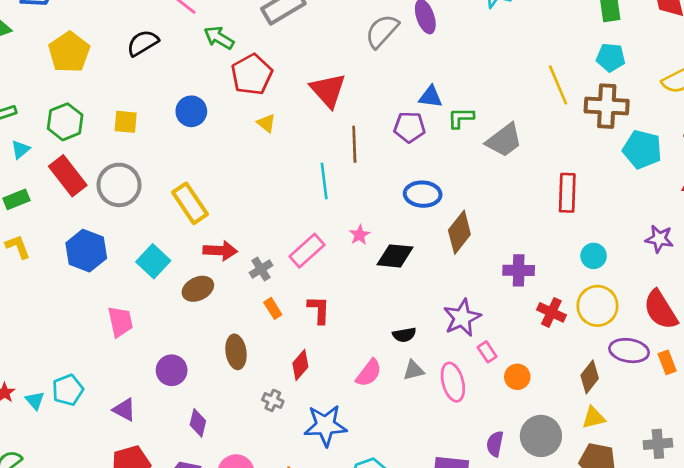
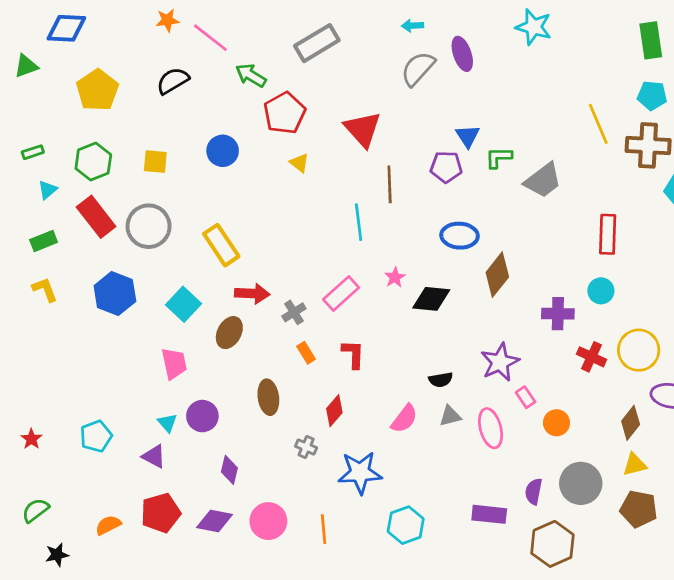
blue triangle: (431, 97) -> (468, 136), turned 50
cyan circle: (594, 256) -> (601, 291), moved
brown ellipse: (198, 289) -> (229, 333), turned -36
pink trapezoid: (120, 322) -> (174, 364), moved
cyan triangle: (35, 400) -> (167, 423), moved

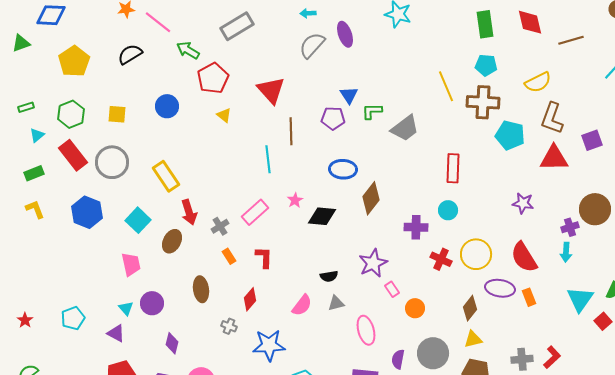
red arrow: (252, 294) -> (189, 212), turned 70
pink ellipse: (491, 428) -> (366, 330), moved

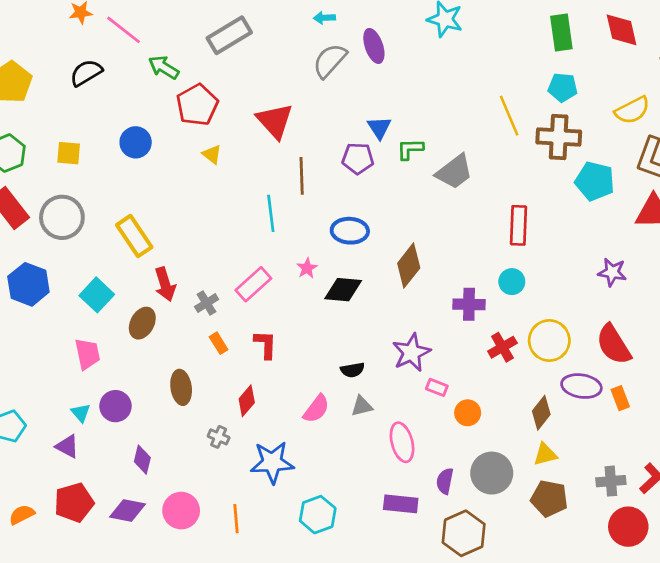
blue ellipse: (343, 169) -> (350, 231), moved
red cross: (441, 259) -> (502, 347), turned 35
pink rectangle: (392, 289) -> (437, 387), turned -35

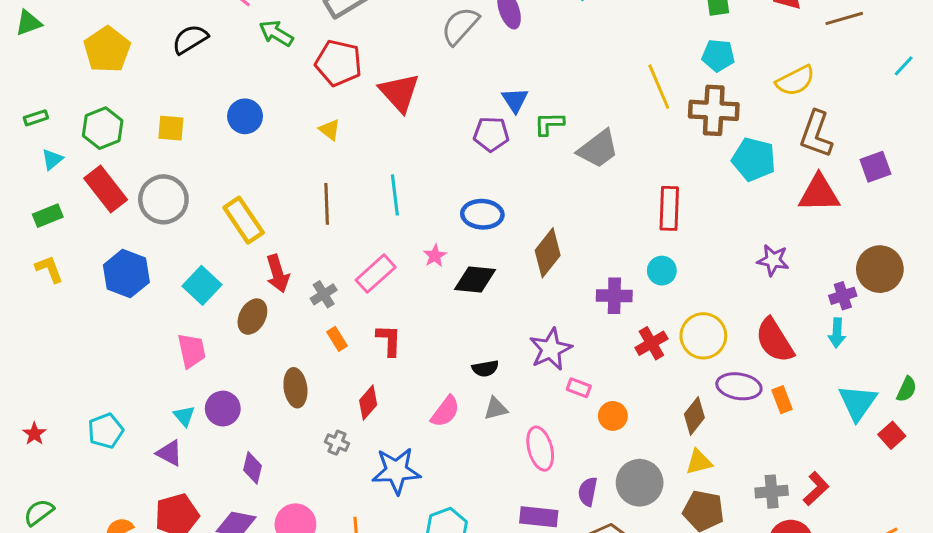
red pentagon: (197, 105) -> (338, 63), moved, turned -30
brown line: (302, 176) -> (327, 204), moved

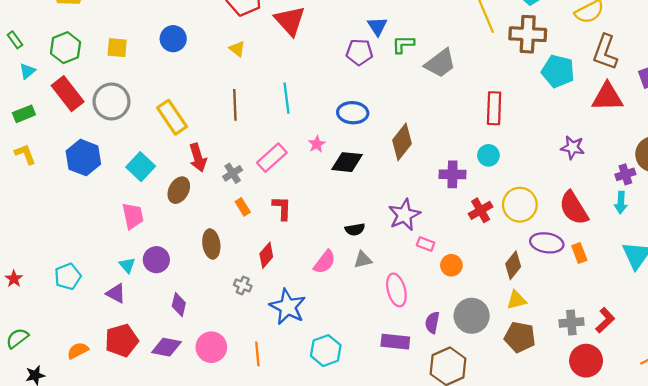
green rectangle: (36, 118) -> (15, 40), turned 72
blue star: (396, 471) -> (288, 307), turned 30

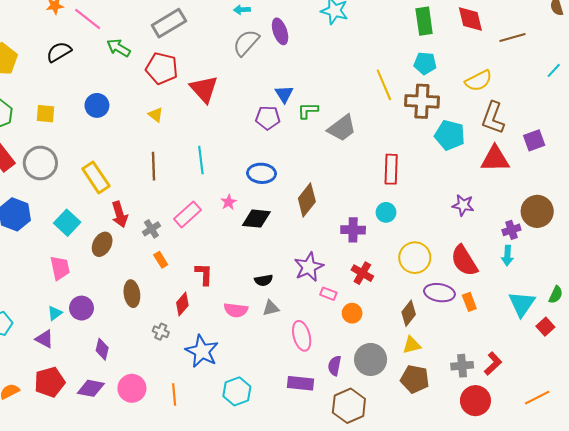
red L-shape: (282, 208) -> (204, 274), moved
red cross: (481, 210) -> (362, 273), moved, turned -30
pink semicircle: (325, 262) -> (236, 310), turned 60
cyan triangle: (127, 265) -> (55, 313), turned 35

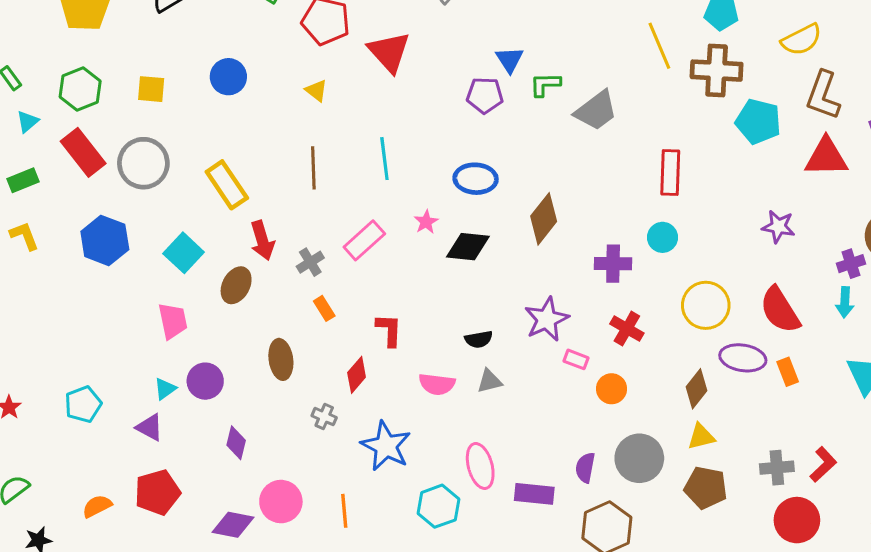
pink ellipse: (302, 336) -> (480, 466), moved
purple diamond: (91, 388) -> (233, 525), moved

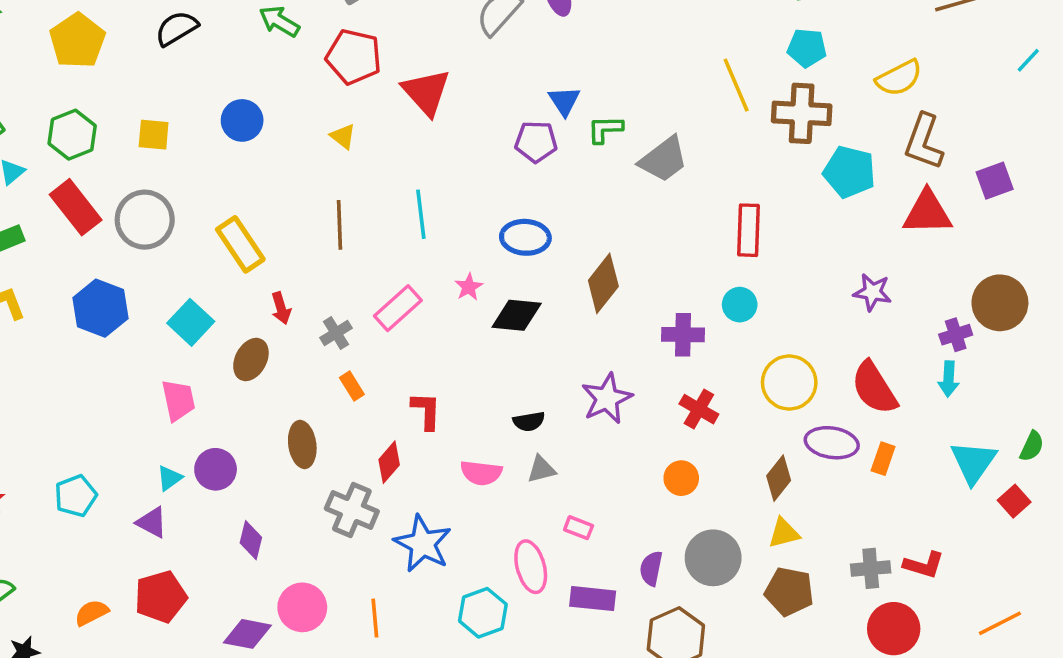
red arrow: (262, 240) -> (281, 308), size x0.7
pink rectangle: (576, 359) -> (579, 528), moved
orange rectangle: (788, 372) -> (883, 459), turned 40
gray cross: (324, 417) -> (352, 510), size x1.8
red L-shape: (823, 464) -> (924, 565), turned 60

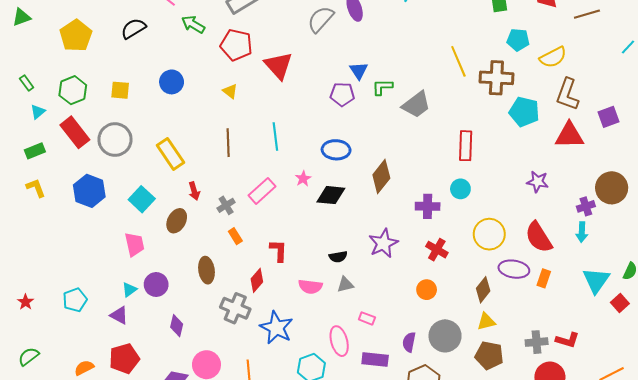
cyan pentagon: (807, 48) -> (518, 40), moved

